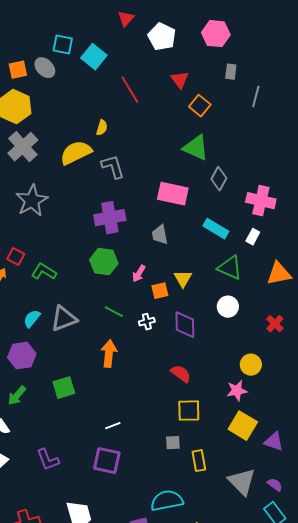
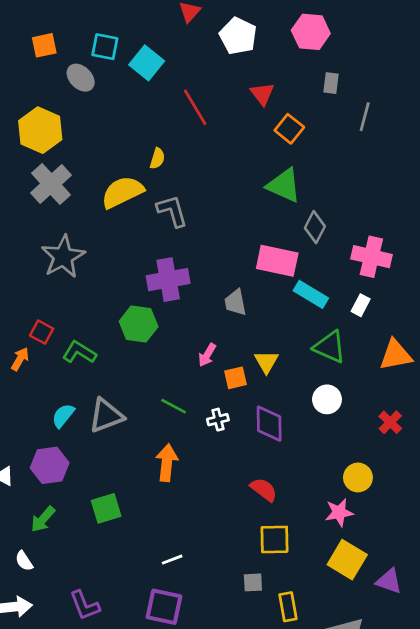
orange square: (18, 70) -> (44, 45), moved
pink rectangle: (173, 194) -> (277, 261), moved
green hexagon: (104, 262) -> (139, 324), moved

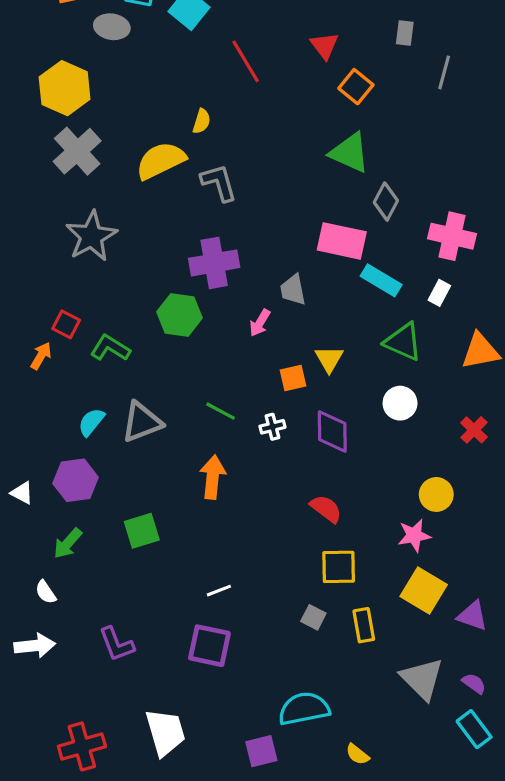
gray ellipse: (81, 78) -> (112, 27), turned -36
pink arrow: (207, 355) -> (260, 323), moved
gray square: (253, 582) -> (313, 617), turned 30
yellow rectangle: (288, 607) -> (364, 625), moved

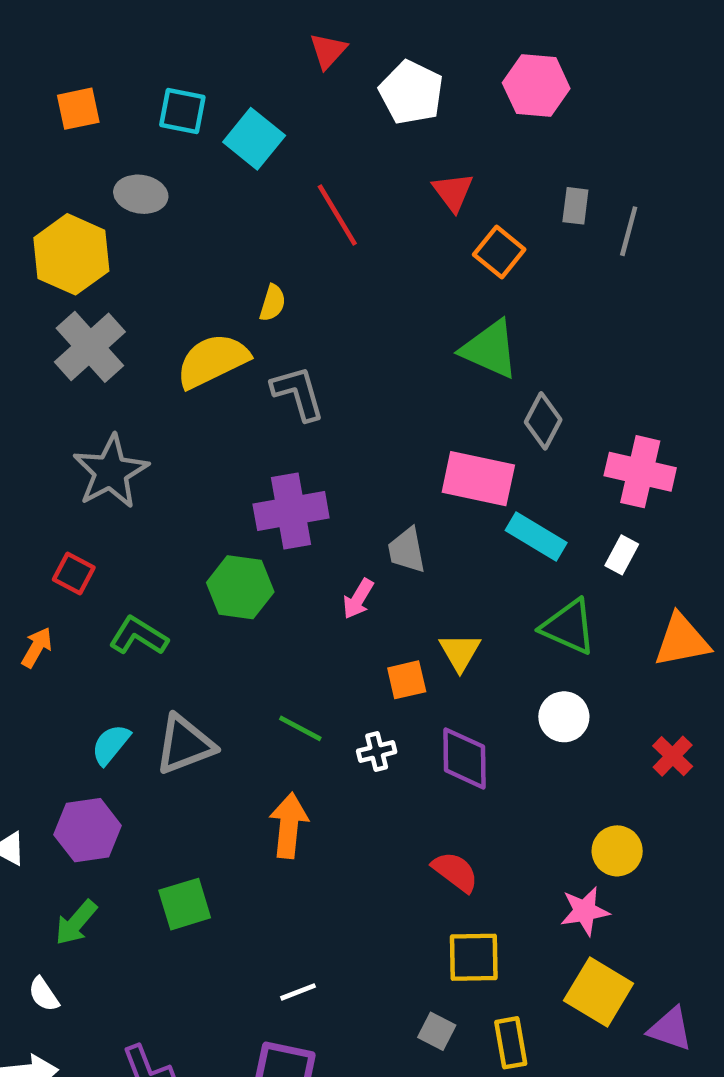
gray ellipse: (112, 27) -> (141, 194), moved
gray rectangle: (405, 33) -> (575, 206), moved
red square: (66, 324) -> (74, 573), moved

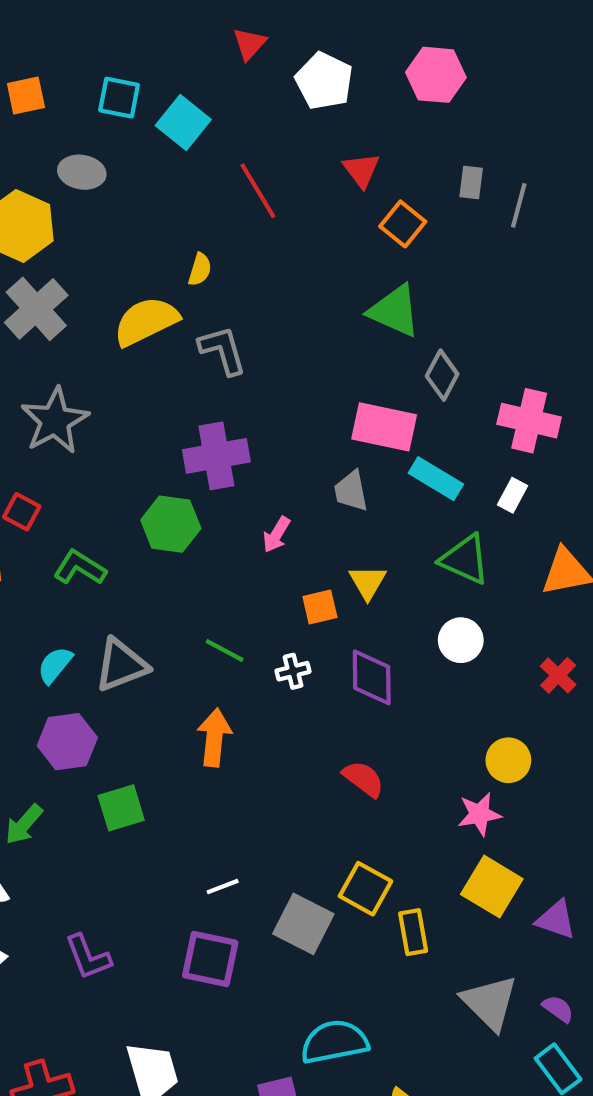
gray trapezoid: (407, 550) -> (351, 491), moved
purple hexagon: (88, 830) -> (67, 742), moved
yellow square: (474, 957) -> (365, 889), moved, turned 30
gray square: (437, 1031) -> (303, 924), moved, size x1.8

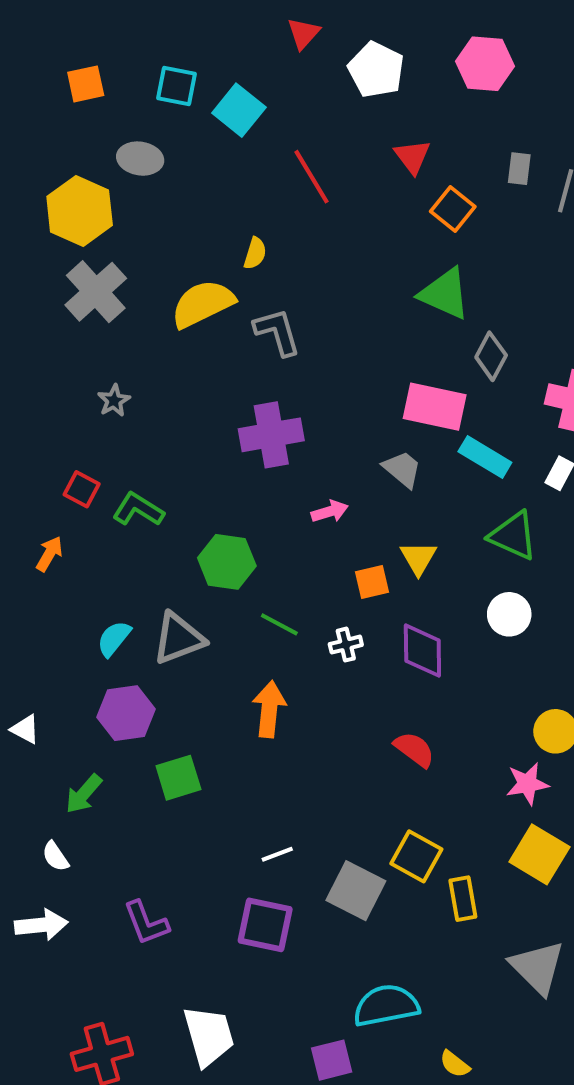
gray star: (55, 421) -> (114, 401), size x0.5
gray trapezoid: (351, 491) -> (402, 469), turned 141
green hexagon: (171, 524) -> (227, 562), moved
pink arrow: (276, 535) -> (330, 511), turned -138
green L-shape: (80, 568) -> (138, 509), moved

